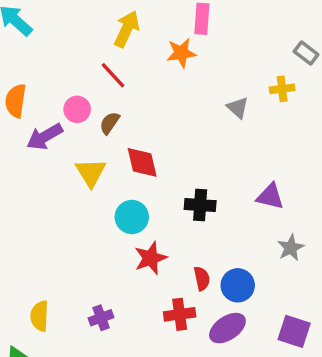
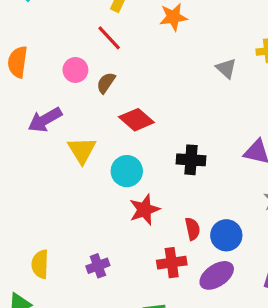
purple arrow: (45, 137) -> (45, 120), moved
red diamond: (142, 162) -> (136, 120), turned -36
yellow triangle: (91, 173) -> (82, 150), moved

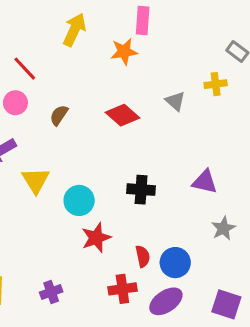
red line: (109, 38) -> (25, 69), moved
pink circle: (75, 70) -> (15, 103), moved
red diamond: (136, 120) -> (122, 115), moved

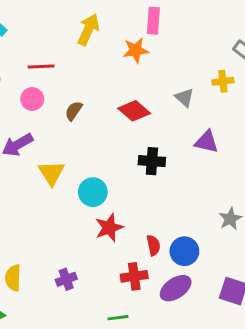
red line: (25, 69) -> (41, 66), turned -50
purple triangle: (205, 182) -> (207, 142), moved
black cross: (141, 190) -> (152, 161), moved

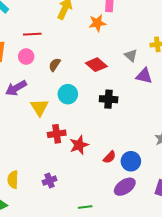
purple triangle: (207, 142) -> (144, 76), moved
cyan circle: (93, 192) -> (68, 94), moved
red semicircle: (153, 245) -> (110, 157), turned 56
red cross: (134, 276) -> (57, 134), moved

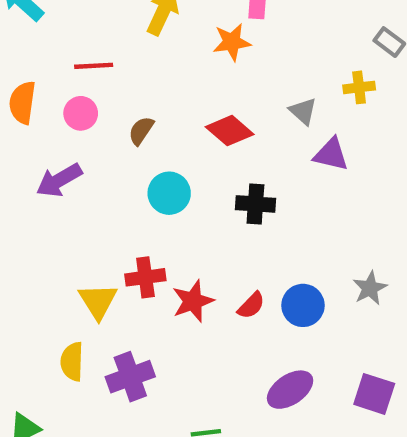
yellow triangle: (39, 107) -> (98, 301), moved
red semicircle: (110, 157) -> (251, 305), moved
blue circle: (131, 161) -> (303, 305), moved
yellow semicircle: (13, 180) -> (72, 362), moved
purple cross: (50, 181) -> (130, 377), size x1.5

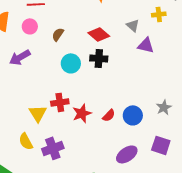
black cross: (255, 204) -> (99, 58), moved
yellow semicircle: (72, 362) -> (26, 141), turned -30
purple square: (374, 394) -> (161, 145), moved

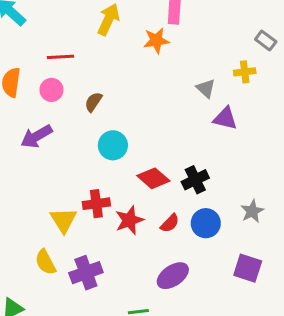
red diamond: (99, 34) -> (153, 178), moved
black cross: (99, 58) -> (195, 180), moved, turned -30
purple ellipse: (127, 154) -> (173, 276), moved

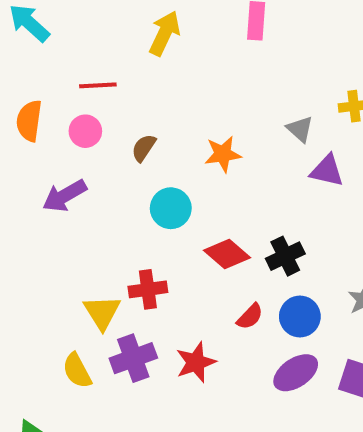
orange star: (156, 40) -> (223, 154), moved
red star: (129, 220) -> (196, 362), moved
purple cross: (86, 273) -> (133, 358), moved
purple ellipse: (173, 276) -> (296, 373), moved

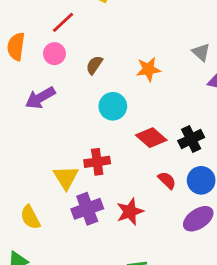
red line: (98, 85) -> (63, 22), turned -40
red semicircle: (250, 316) -> (167, 180), turned -90
yellow semicircle: (77, 371) -> (30, 217), moved

